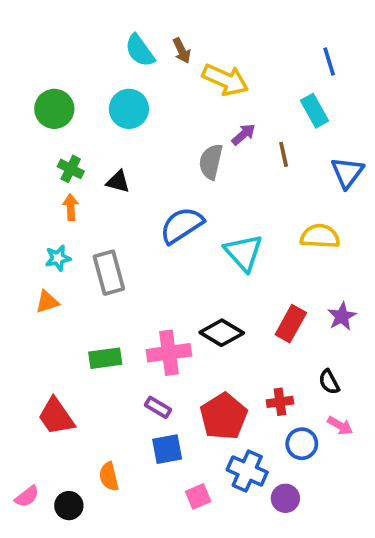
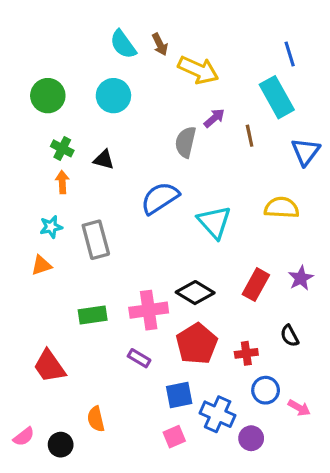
cyan rectangle: (315, 111) -> (277, 97), size x1.4
red pentagon: (224, 416) -> (197, 344), moved
pink arrow: (340, 426) -> (299, 408), moved
blue square: (167, 449) -> (179, 395), moved

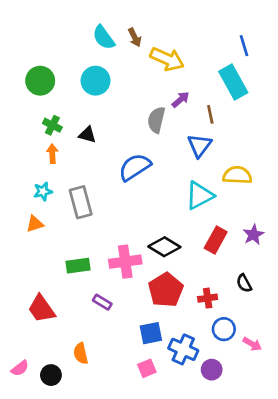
blue triangle: (306, 152) -> (199, 145), moved
cyan triangle: (214, 222) -> (199, 195), moved, turned 44
purple rectangle: (139, 358) -> (102, 302), moved

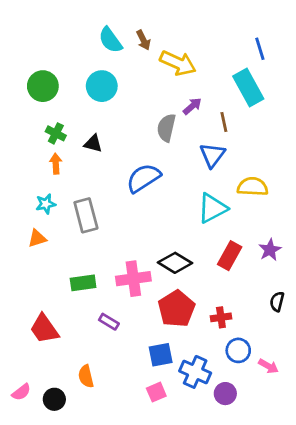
black semicircle: (244, 283) -> (277, 302), moved, turned 42

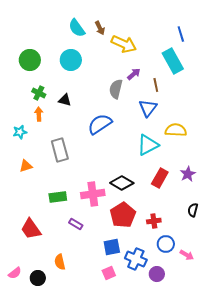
cyan star: (46, 204) -> (20, 132), moved

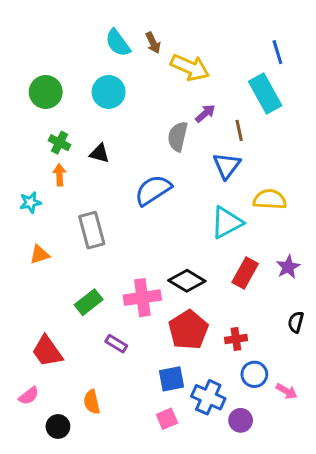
green rectangle: (58, 197) -> (89, 302), turned -30
pink semicircle: (15, 273) -> (29, 396), moved

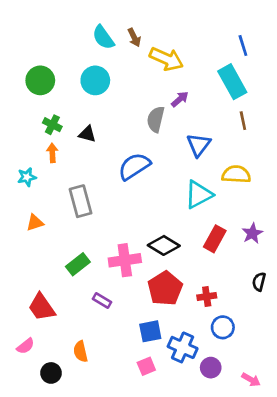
brown line: (239, 130) -> (243, 121), moved
pink arrow: (287, 391) -> (251, 380), moved

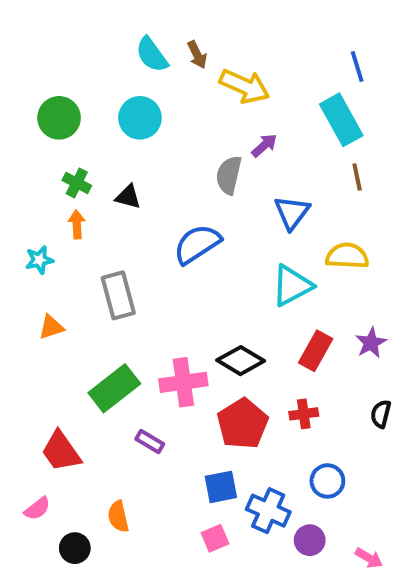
green rectangle: (78, 264) -> (114, 388), size x1.4
red cross: (207, 296) -> (304, 414), moved

